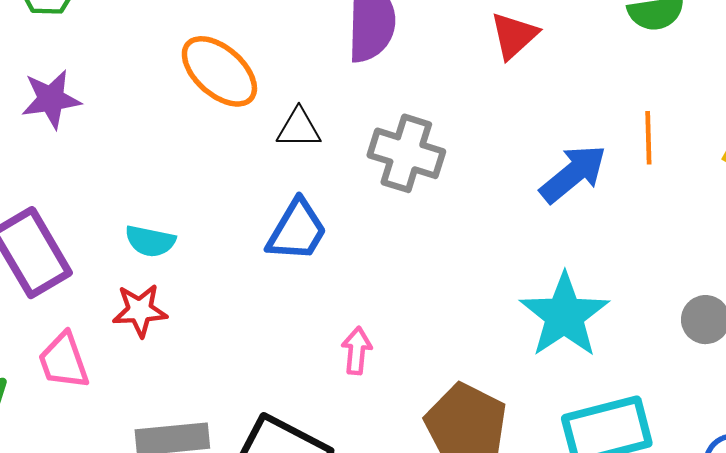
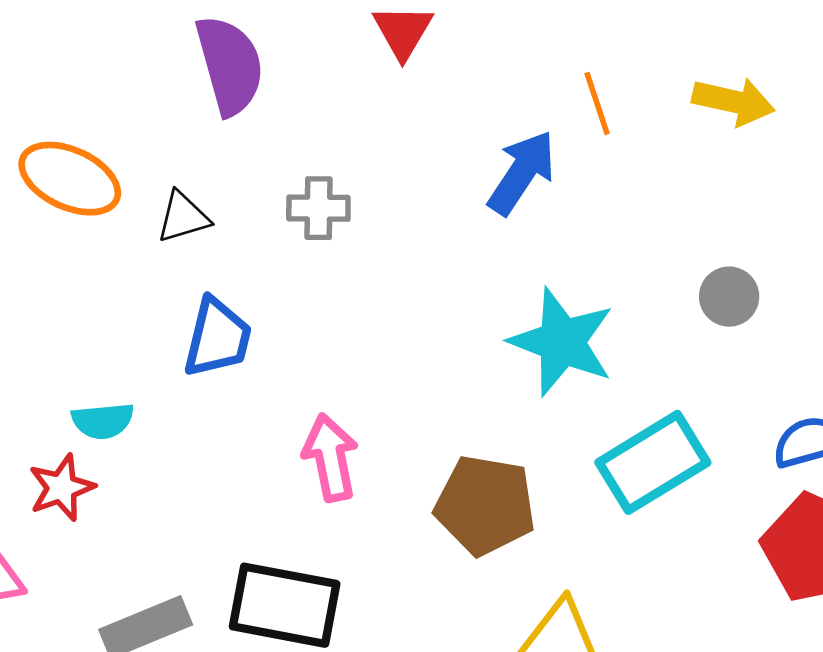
gray cross: (406, 153) -> (318, 208), size x0.7
cyan semicircle: (150, 241) -> (103, 421), moved
pink arrow: (357, 351) -> (330, 458), size x1.5

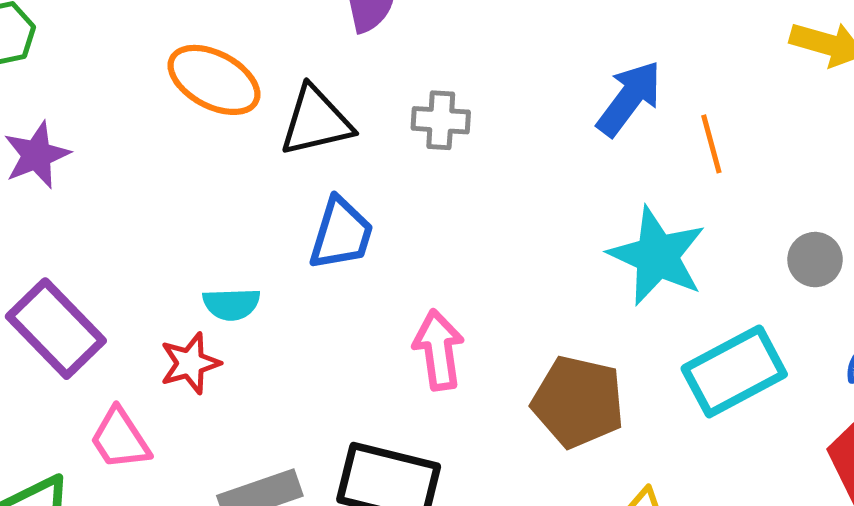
orange line: (597, 103) -> (711, 144), moved
black triangle: (183, 217) -> (316, 121), size x1.5
gray circle: (729, 297) -> (815, 260), moved

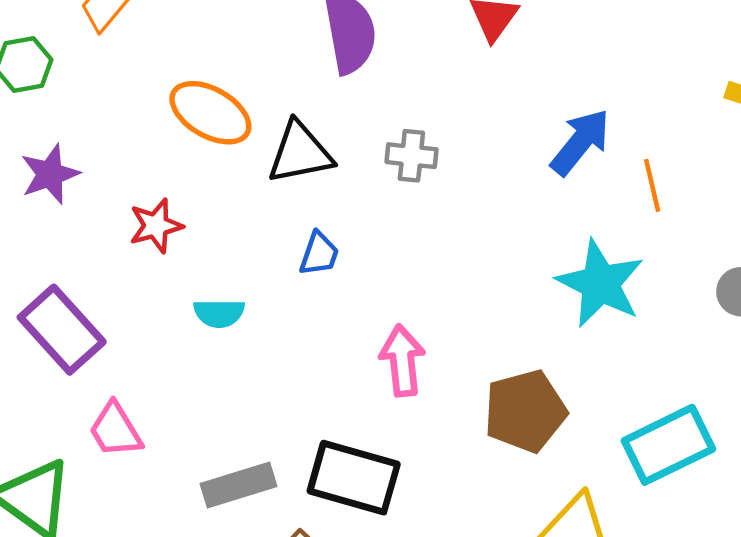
blue trapezoid: (341, 234) -> (319, 254), size x0.7
red star: (190, 363) -> (156, 226), moved
cyan rectangle: (734, 371) -> (668, 445), moved
brown pentagon: (578, 402) -> (525, 411), turned -30

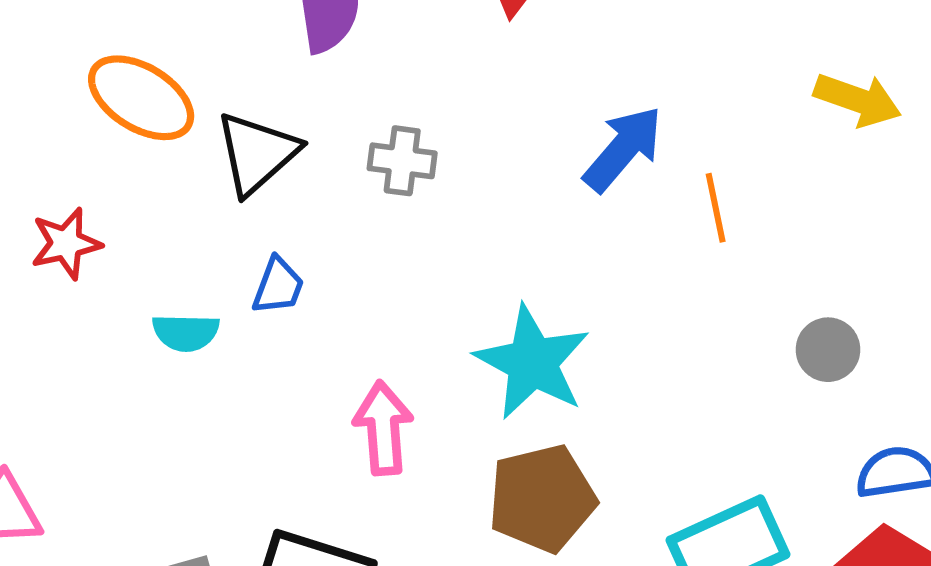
black triangle: (300, 153) -> (257, 153), turned -32
cyan star: (600, 284) -> (532, 362), moved
cyan semicircle: (219, 313) -> (186, 332), moved

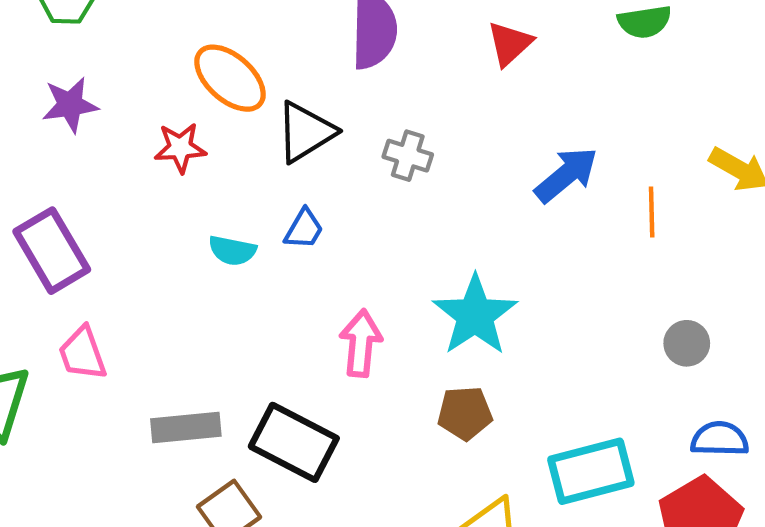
orange line: (716, 208) -> (652, 212), moved
red star: (66, 243) -> (180, 148), moved
brown pentagon: (542, 498) -> (465, 413), size x0.7

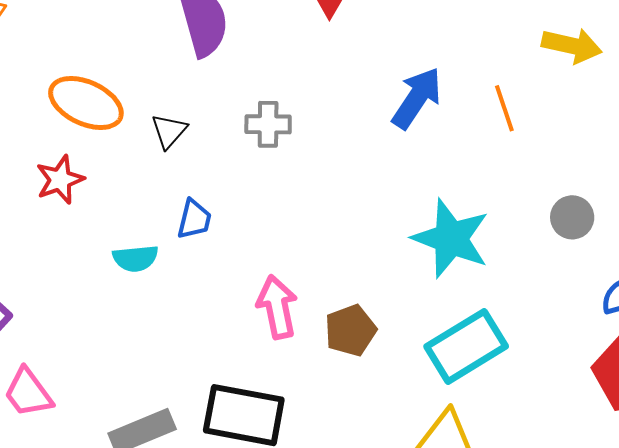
black triangle: (305, 132) -> (169, 131), size x0.6
cyan star: (475, 315) -> (451, 239), moved
brown pentagon: (465, 413) -> (350, 330), moved
cyan rectangle: (591, 471) -> (466, 346), moved

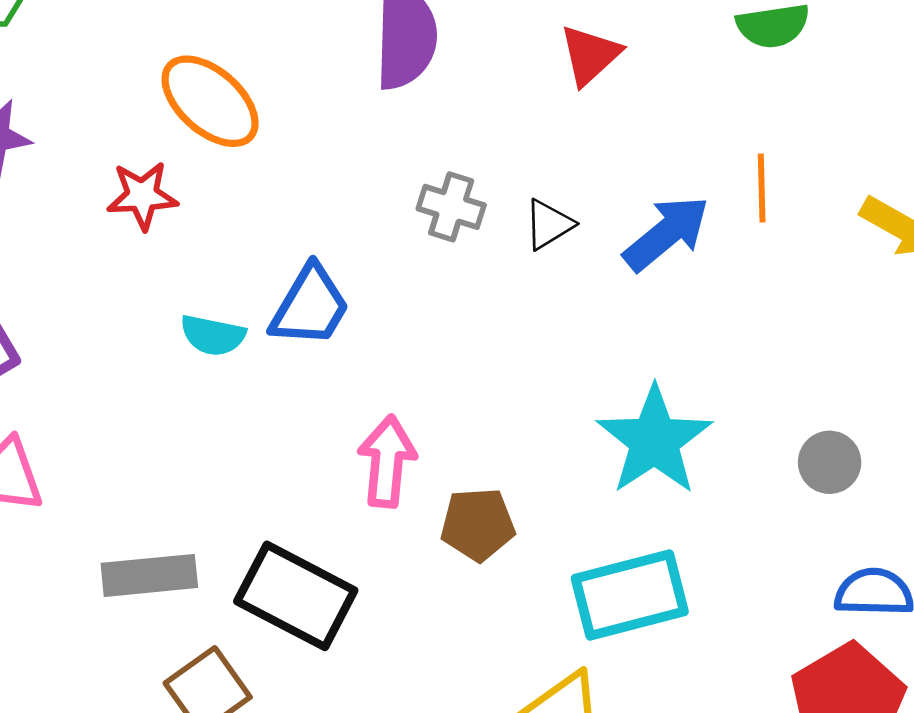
orange line: (504, 108) -> (762, 188), moved
black triangle: (169, 131) -> (549, 224), moved
blue trapezoid: (194, 219) -> (310, 306), size x1.5

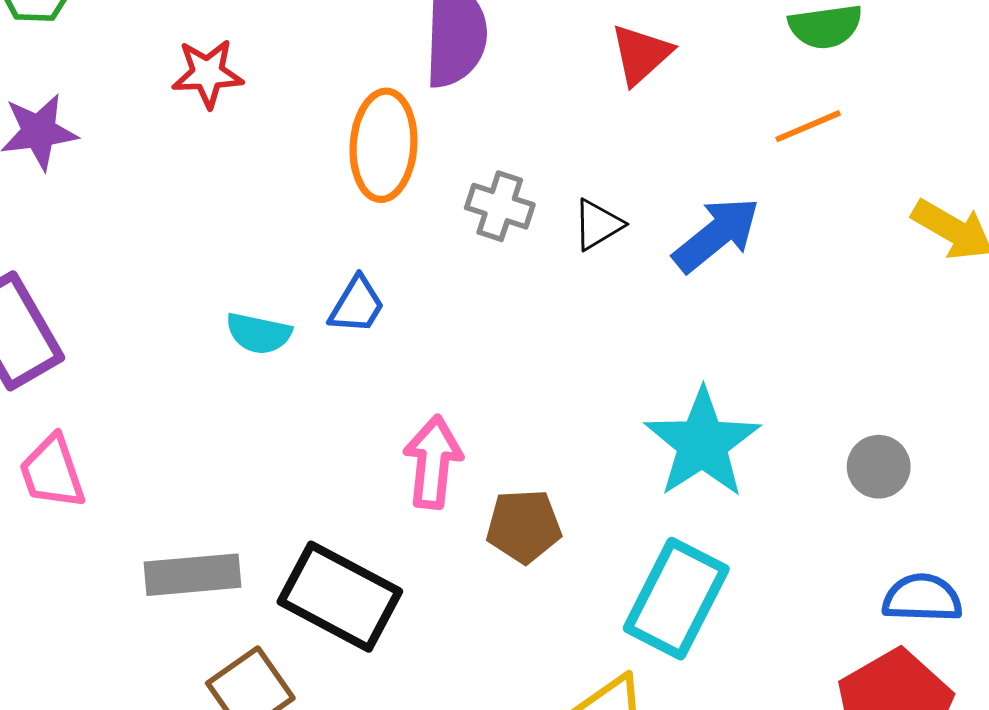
orange ellipse: (210, 101) -> (384, 145), moved, turned 52
orange line: (762, 188) -> (808, 126), moved, turned 68
red star: (142, 196) -> (208, 74), moved
blue trapezoid: (310, 306) -> (357, 305), size x0.7
cyan rectangle: (630, 595) -> (676, 599), turned -49

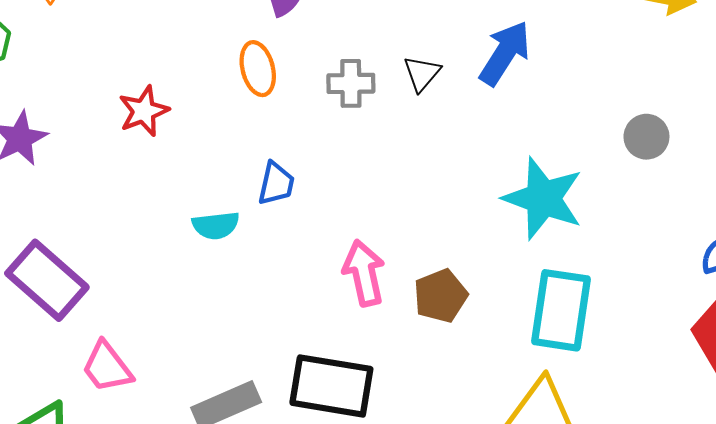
red star: (208, 74) -> (144, 111), moved
orange ellipse: (384, 145) -> (258, 69), size x0.7
gray circle: (879, 467) -> (646, 137), moved

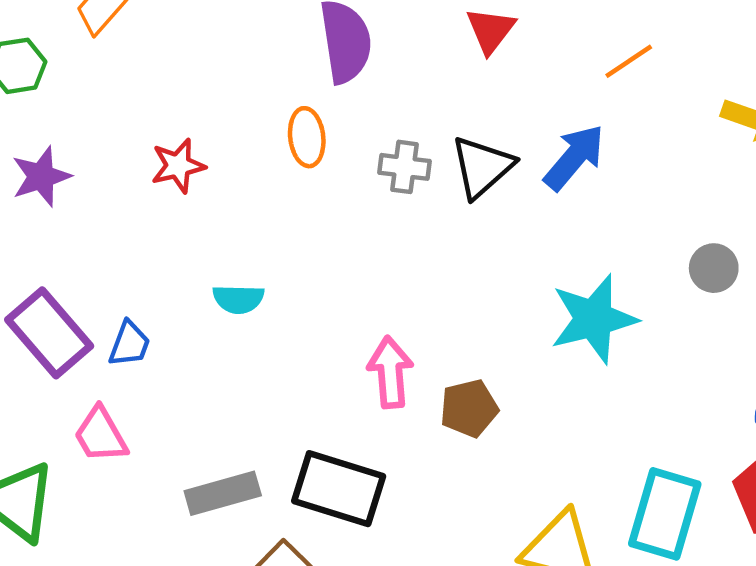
black triangle: (422, 74) -> (482, 167), size x1.6
blue trapezoid: (276, 184) -> (129, 344), moved
cyan star: (543, 198) -> (594, 319), turned 30
cyan rectangle: (561, 310) -> (665, 514), moved

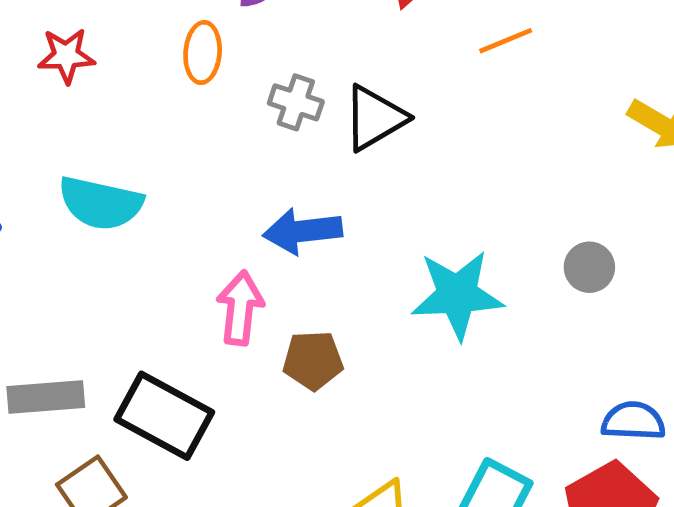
orange line: (629, 61) -> (506, 41), moved
blue arrow: (574, 157) -> (303, 231), moved, turned -148
cyan semicircle: (238, 299) -> (101, 203), size x1.6

